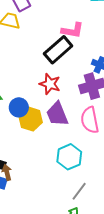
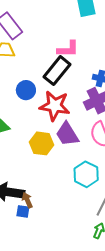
red star: (50, 84) -> (55, 106), size x1.4
blue circle: (19, 107) -> (26, 90), moved

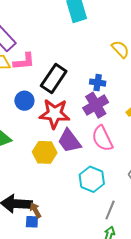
pink L-shape: (68, 49) -> (24, 61), moved

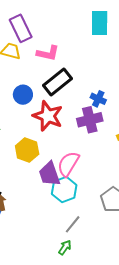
pink L-shape: (24, 61) -> (48, 53), moved
pink semicircle: (102, 138) -> (68, 164), moved, turned 40
purple trapezoid: (69, 141) -> (49, 174), moved

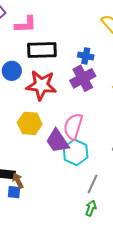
black rectangle: (57, 82) -> (42, 50), turned 52

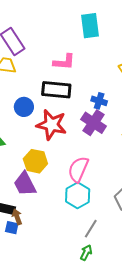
pink L-shape: (26, 24) -> (64, 62), moved
purple cross: (83, 78) -> (94, 123), turned -35
purple trapezoid: (57, 141) -> (25, 184), moved

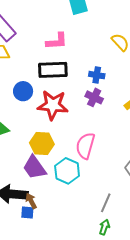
purple cross: (94, 123) -> (94, 97), size x0.7
cyan hexagon: (78, 195) -> (67, 171), moved

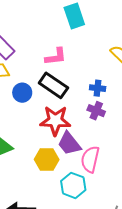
black rectangle: (53, 70) -> (53, 85), turned 40
blue circle: (23, 91) -> (22, 93), moved
purple trapezoid: (34, 167) -> (69, 144), moved

